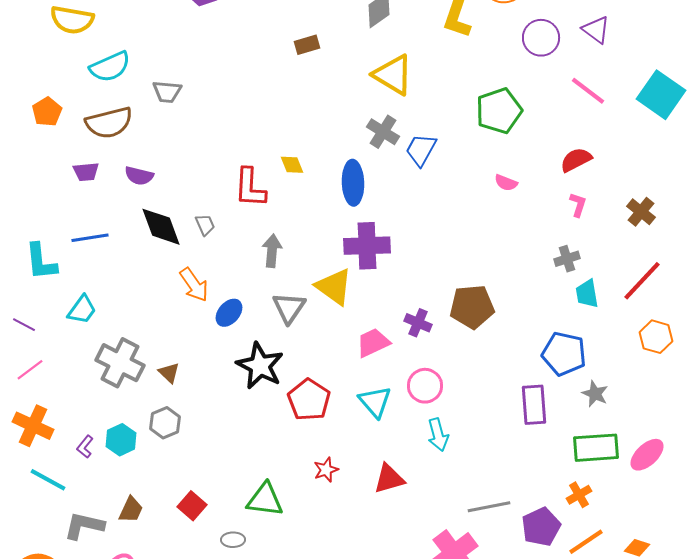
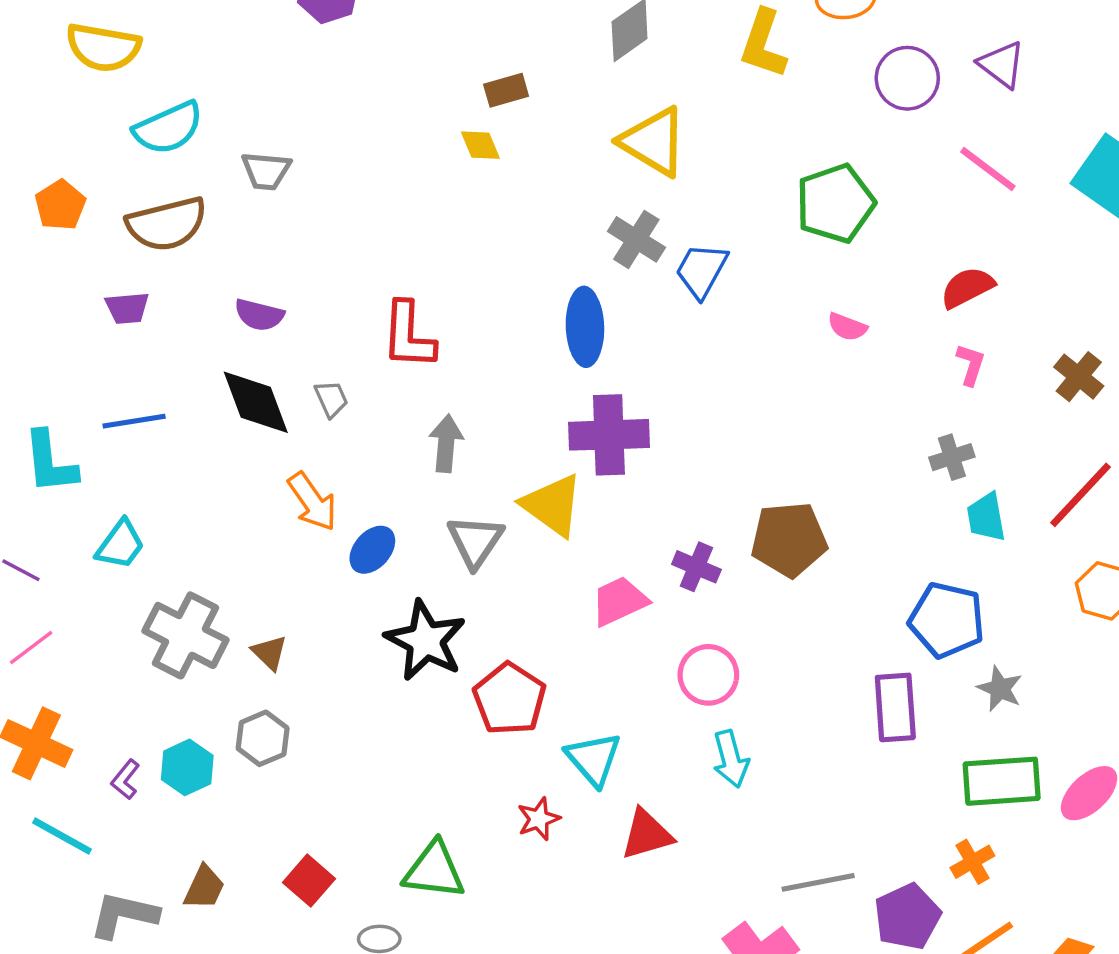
yellow diamond: (292, 165) -> (480, 145), moved
purple semicircle: (139, 176) -> (259, 315), moved
cyan triangle: (375, 402) -> (594, 759), moved

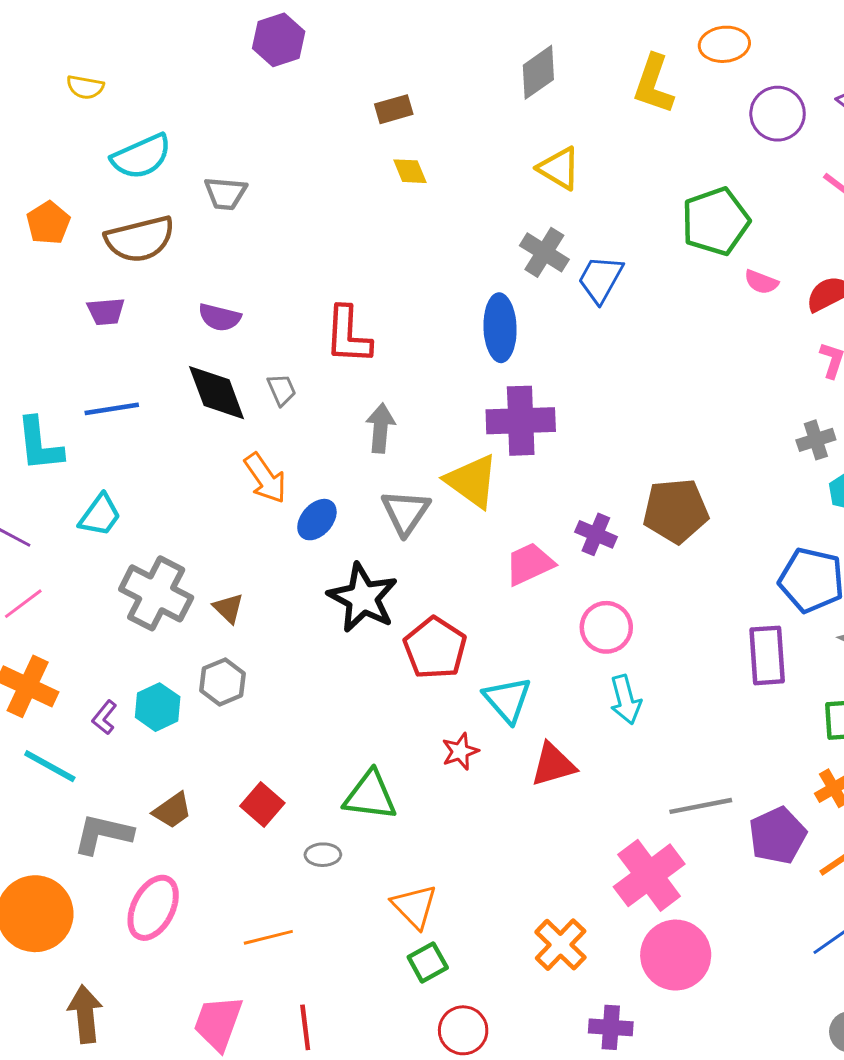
yellow semicircle: (103, 47) -> (85, 87), size x0.6
brown rectangle: (506, 90) -> (394, 109), moved
yellow triangle: (654, 142) -> (559, 168), size x0.7
pink semicircle: (847, 327) -> (761, 282), moved
brown trapezoid: (204, 887) -> (172, 810), turned 30

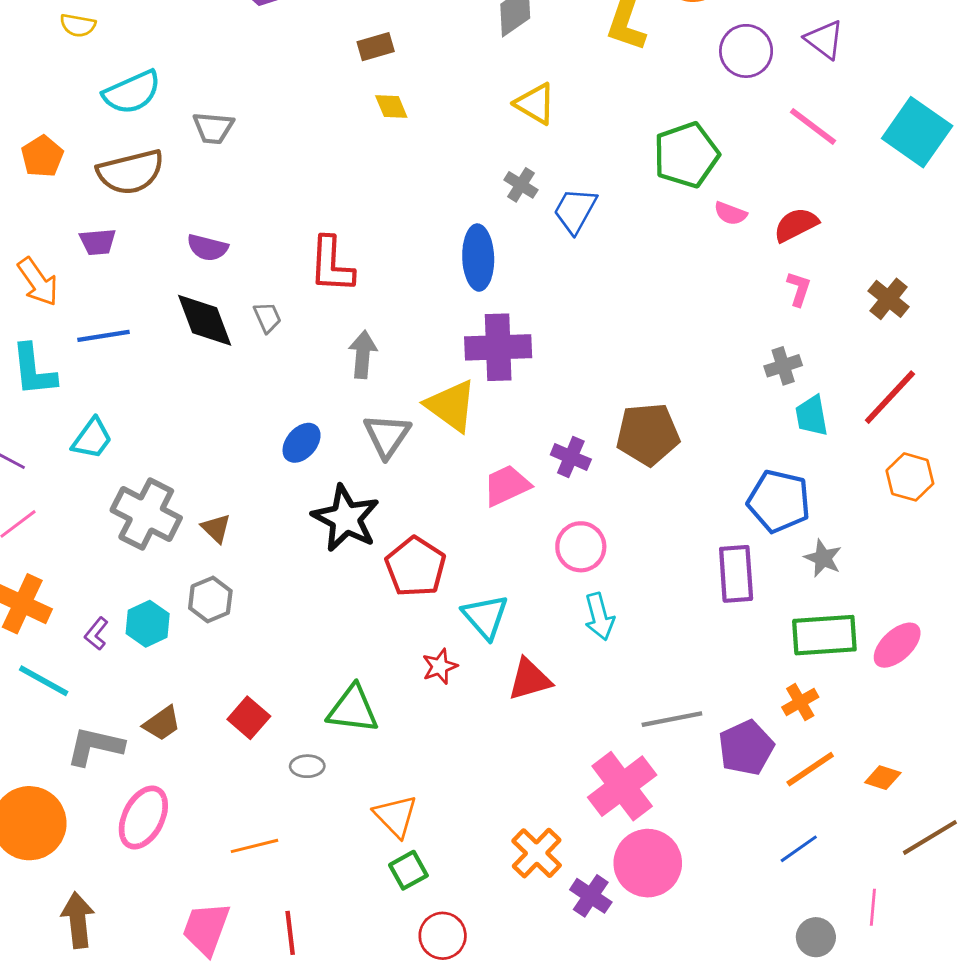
gray cross: (544, 252) -> (521, 185), size x0.7
orange arrow: (265, 478) -> (38, 282), moved
purple cross: (611, 1027) -> (591, 896), moved, turned 30

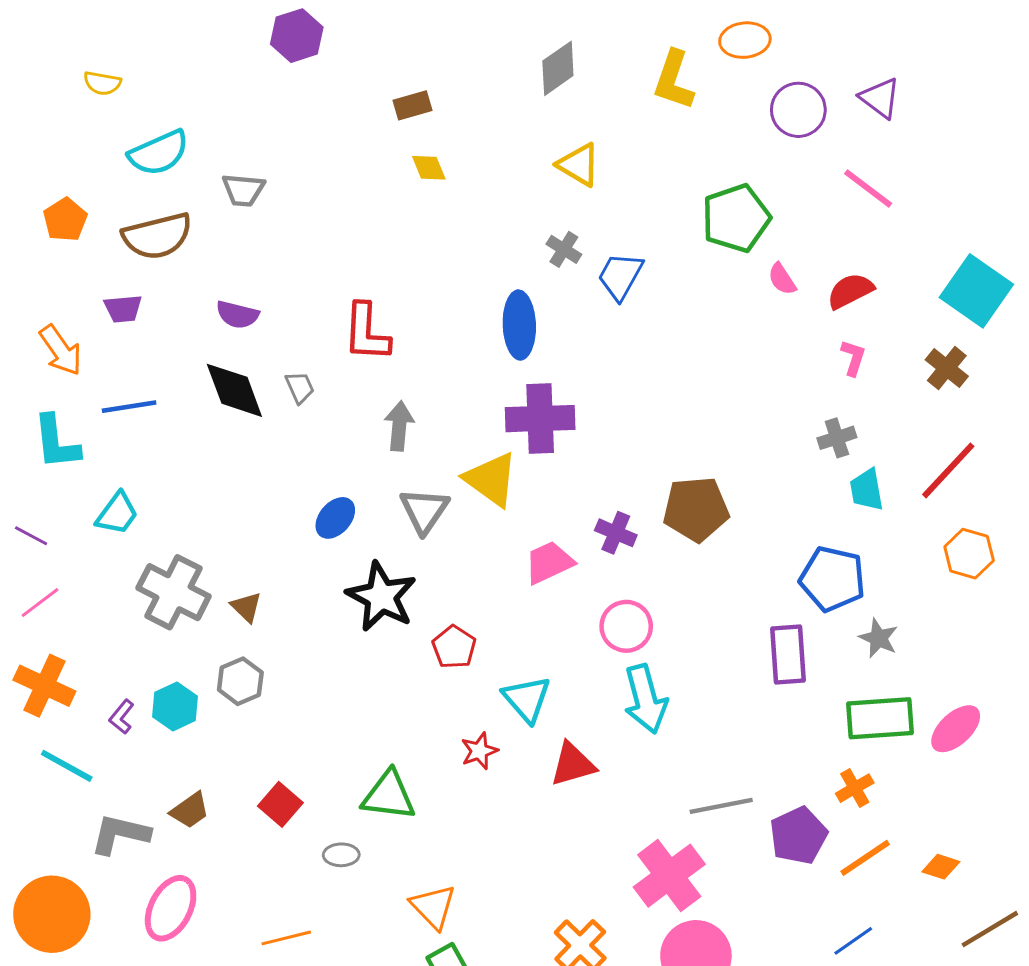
cyan square: (917, 132) -> (976, 291), moved
pink semicircle: (730, 213) -> (782, 279), turned 36
red pentagon: (416, 567) -> (454, 647), size x0.7
cyan arrow: (599, 617) -> (645, 699), size x1.4

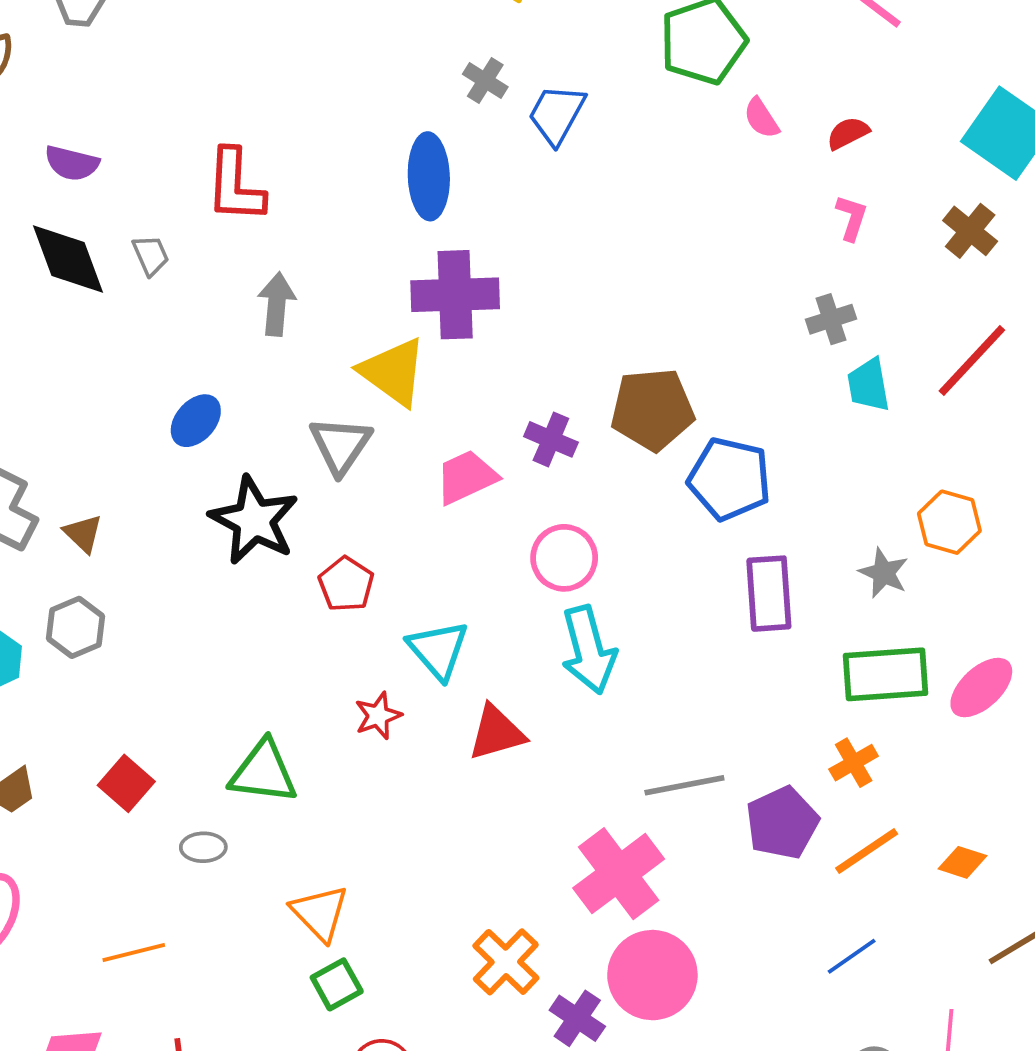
red semicircle: (850, 291) -> (848, 133), size x0.7
gray triangle: (424, 511) -> (340, 445), moved
orange hexagon: (969, 554) -> (949, 522), moved
blue pentagon: (832, 579) -> (730, 479), moved

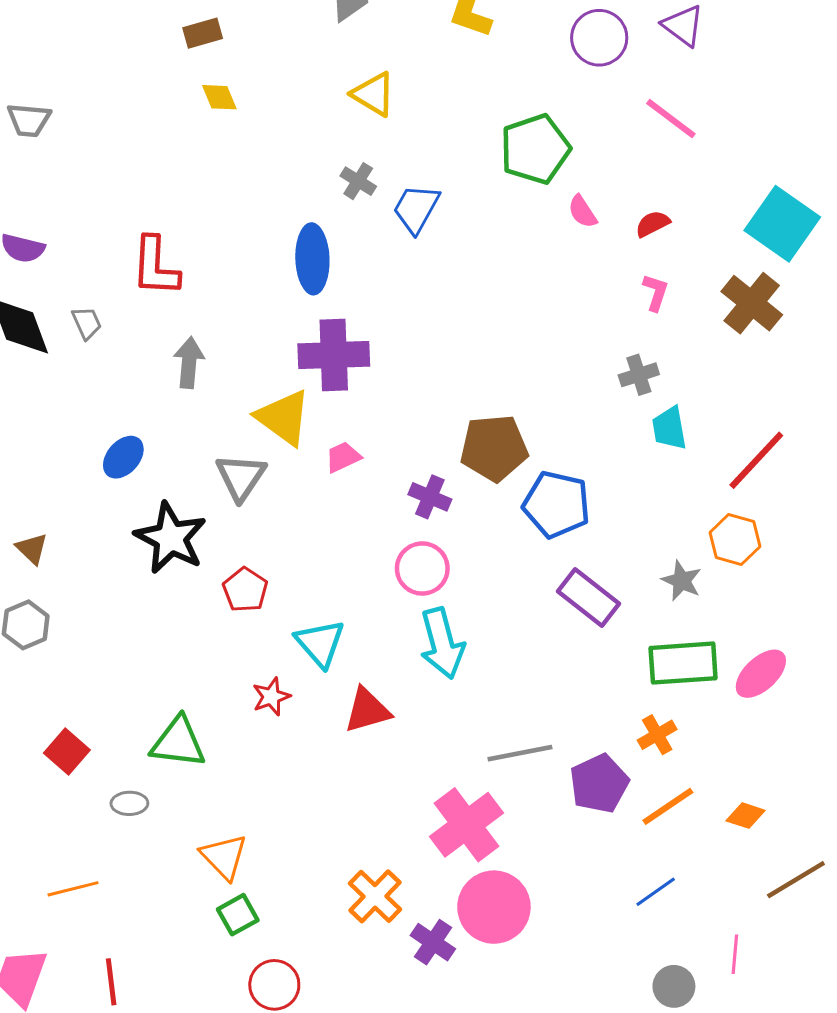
brown cross: (970, 231) -> (752, 303), size x1.4
red line: (972, 361) -> (756, 460), moved
purple cross: (551, 439) -> (430, 497), moved
pink trapezoid: (466, 477) -> (343, 457), moved, size x0.7
purple rectangle: (769, 594) -> (589, 597), turned -48

